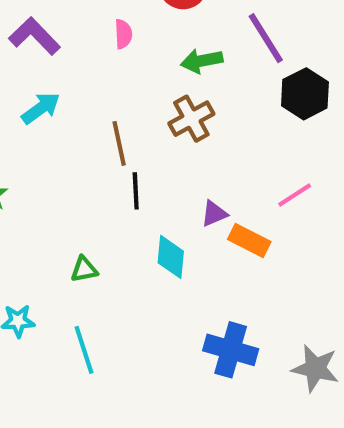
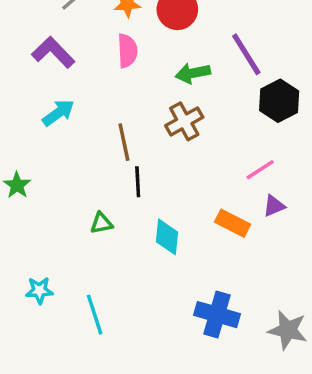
pink semicircle: (123, 34) -> (127, 51), size x1.4
pink line: (295, 195) -> (260, 170), moved
purple triangle: (214, 214) -> (274, 206), moved
green triangle: (84, 269) -> (101, 223), moved

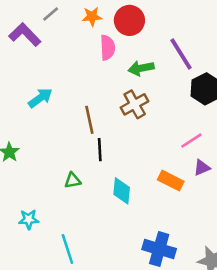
pink semicircle: (127, 51) -> (107, 48), moved
purple L-shape: (53, 52) -> (25, 35), moved
cyan star: (39, 290) -> (29, 219), moved

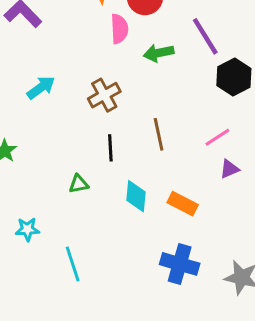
brown cross: (135, 104) -> (104, 95), moved
brown line: (89, 120) -> (159, 134), moved
orange rectangle: (171, 181) -> (183, 204), moved

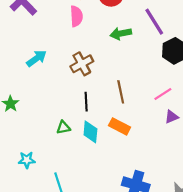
pink semicircle: (119, 29) -> (76, 16), moved
cyan diamond: (136, 196) -> (90, 132), moved
orange rectangle: (183, 204) -> (120, 126), moved

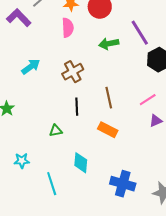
cyan diamond: (90, 132) -> (81, 163), moved

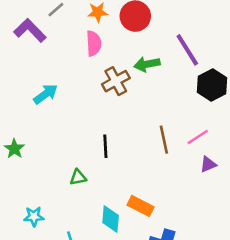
brown cross: (73, 72) -> (116, 81), moved
brown line: (109, 98) -> (164, 140), moved
orange rectangle: (108, 130) -> (140, 206), moved

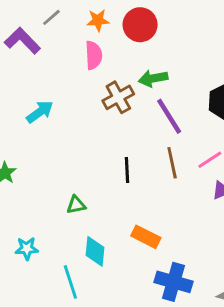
purple line: (187, 50) -> (169, 116), moved
black line: (105, 146) -> (127, 170), moved
cyan diamond: (111, 219) -> (95, 251), moved

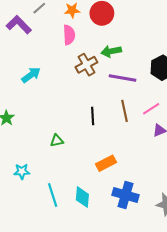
purple line: (169, 116) -> (122, 78), turned -48
orange rectangle: (146, 237) -> (106, 163), turned -54
cyan diamond: (95, 251) -> (82, 197), moved

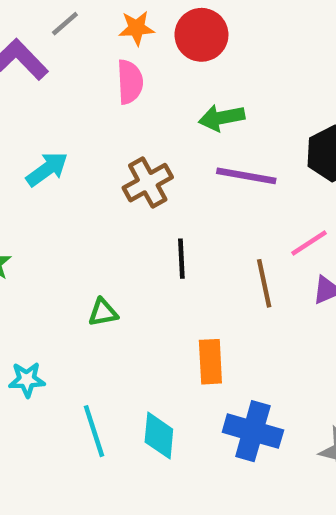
brown cross: (86, 65) -> (148, 183), moved
brown line: (124, 111) -> (264, 283), moved
orange rectangle: (106, 163) -> (210, 362), turned -66

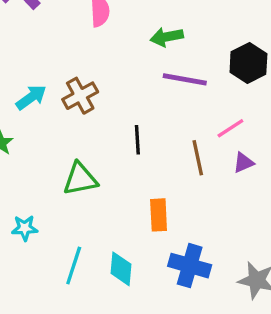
cyan arrow: (47, 169) -> (31, 97), moved
brown cross: (148, 183) -> (80, 96), moved
green triangle: (103, 312) -> (80, 179), size x1.6
cyan line: (94, 431) -> (74, 266), turned 36

